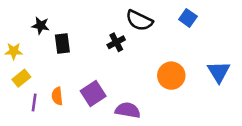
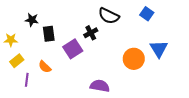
blue triangle: (219, 72) -> (159, 49), moved
purple square: (93, 94) -> (73, 49), moved
orange semicircle: (57, 96) -> (45, 67), moved, turned -40

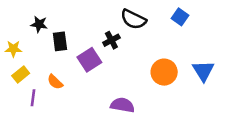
blue triangle: (159, 49) -> (203, 71), moved

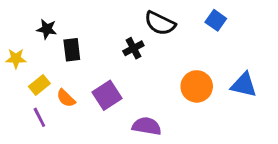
purple square: (89, 60) -> (107, 95), moved
blue triangle: (203, 71) -> (244, 85), turned -45
yellow rectangle: (21, 74) -> (39, 85), moved
purple line: (33, 98) -> (39, 117), turned -35

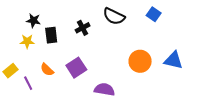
black cross: (133, 48) -> (83, 28), moved
yellow star: (16, 59) -> (27, 41), moved
yellow rectangle: (39, 85) -> (10, 71), moved

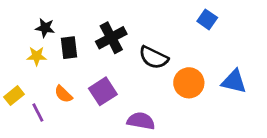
black semicircle: (114, 16) -> (154, 57), moved
black cross: (83, 28) -> (111, 38), size x1.5

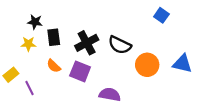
black cross: (111, 38) -> (87, 43), moved
purple square: (103, 91) -> (80, 71), turned -35
orange semicircle: (63, 94) -> (54, 66), moved

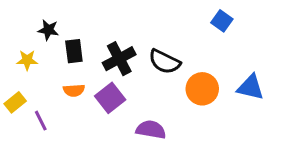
yellow star: (28, 44) -> (27, 60), moved
orange semicircle: (54, 66) -> (74, 90), turned -48
purple square: (80, 71) -> (110, 98), turned 30

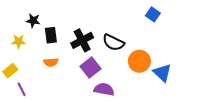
blue triangle: (251, 87) -> (162, 73), moved, turned 30
purple square: (110, 98) -> (90, 67), moved
purple line: (41, 121) -> (22, 89), moved

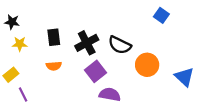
black star: (33, 21) -> (12, 22), moved
blue triangle: (162, 73) -> (184, 77), moved

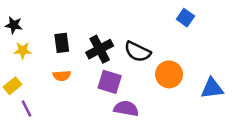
purple square: (95, 71) -> (110, 82), turned -35
blue triangle: (184, 77) -> (212, 88), turned -50

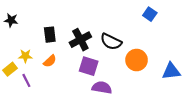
yellow star: (23, 50) -> (25, 56), moved
orange semicircle: (62, 76) -> (50, 61), turned -40
purple line: (26, 108) -> (26, 80), moved

